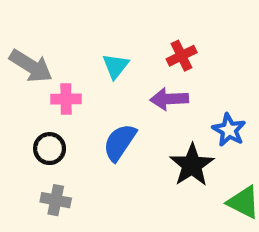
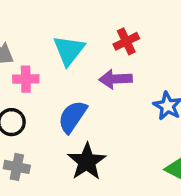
cyan triangle: (116, 66) -> (69, 50), size x1.4
black star: (192, 165) -> (87, 162), moved

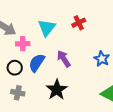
purple arrow: (116, 79) -> (64, 59), moved, turned 60
blue semicircle: (72, 117) -> (37, 63), moved

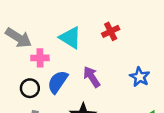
cyan triangle: (47, 28) -> (70, 38), turned -36

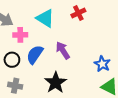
blue star: (140, 77) -> (102, 64), moved

